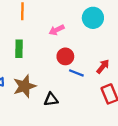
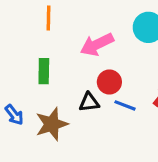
pink arrow: (57, 30) -> (97, 45), size x1.5
black triangle: (51, 99) -> (89, 102), moved

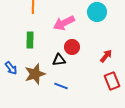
blue line: (125, 105) -> (61, 86), moved

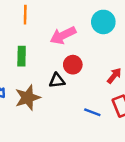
blue line: (61, 86) -> (92, 112), moved

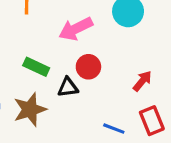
green rectangle: (22, 56) -> (36, 67), moved, turned -66

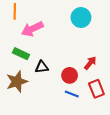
pink arrow: (76, 29) -> (32, 29), moved
red circle: (88, 67) -> (70, 75), moved

